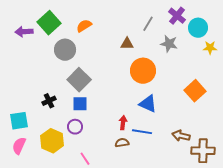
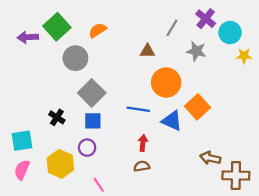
orange square: (195, 91) -> (197, 107), moved
black cross: (49, 101) -> (57, 117), turned -32
blue line: (142, 132) -> (138, 109), moved

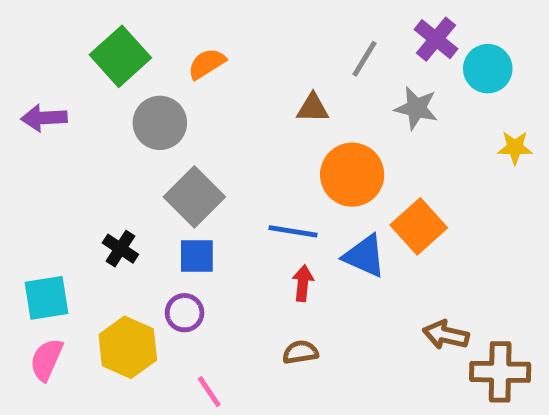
purple arrow: (28, 37) -> (44, 118), moved
yellow star: (244, 56) -> (515, 148), moved
red arrow: (143, 143) -> (303, 283), moved

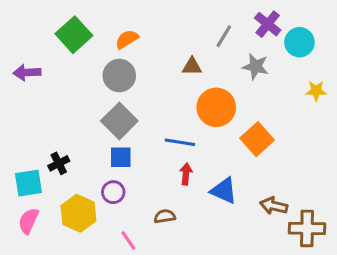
gray circle: (160, 123) -> (119, 76), moved
black cross: (120, 249) -> (59, 163), moved, turned 30
blue triangle: (364, 256) -> (224, 191), moved
brown semicircle: (300, 352) -> (165, 216), moved

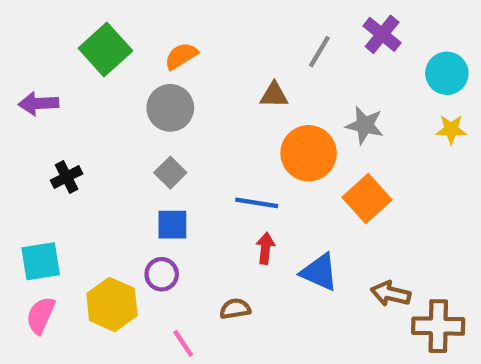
cyan circle: (299, 42) -> (447, 73), moved
gray star: (256, 66) -> (365, 125), moved
gray square: (119, 121) -> (170, 173), size x0.6
black cross: (59, 163) -> (67, 177), moved

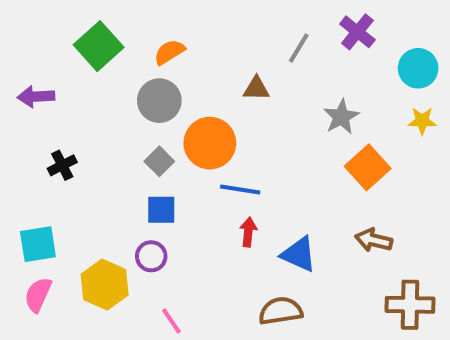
gray star: (365, 125) -> (341, 117), turned 30
orange circle: (309, 153) -> (210, 143), moved
orange square: (367, 199) -> (368, 167), moved
brown arrow: (391, 294) -> (374, 240), moved
brown semicircle: (235, 309) -> (281, 311), moved, size x1.5

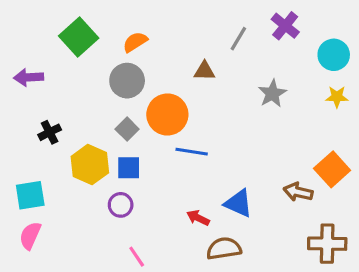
orange square: (368, 167) -> (332, 169), moved
red arrow: (248, 232) -> (198, 218), moved, turned -70
yellow hexagon: (105, 285) -> (90, 165), moved

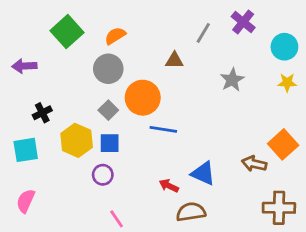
cyan square: (30, 195) -> (26, 150), moved

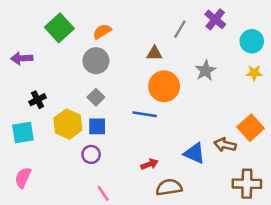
orange circle: (143, 98) -> (164, 86), moved
blue triangle: (203, 173) -> (195, 153), moved
red arrow: (169, 186) -> (149, 164), turned 133

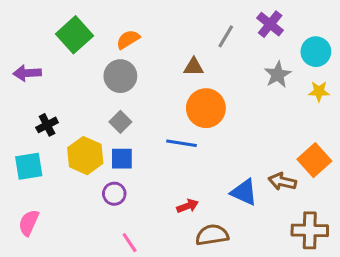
gray star: (205, 70) -> (278, 75), moved

